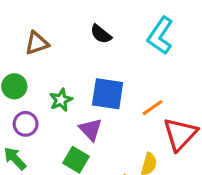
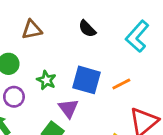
green star: (61, 100) -> (46, 80), turned -30
orange line: (153, 108) -> (121, 84), moved

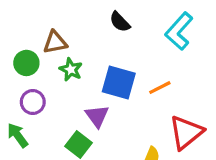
brown triangle: (32, 30) -> (55, 42), moved
green star: (46, 80) -> (71, 70), moved

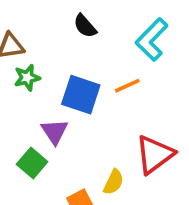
green star: (71, 70) -> (27, 78), turned 30
orange line: (160, 88) -> (127, 86), moved

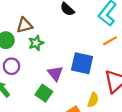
orange line: (127, 86) -> (110, 41), moved
blue square: (81, 95) -> (82, 63), moved

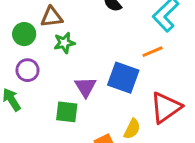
orange line: (110, 41) -> (153, 52), moved
green square: (44, 93) -> (67, 112), turned -35

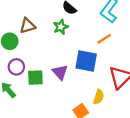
green star: (64, 43) -> (61, 27), moved
green square: (67, 112) -> (35, 78), moved

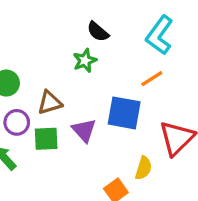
brown triangle: (27, 26) -> (50, 103), moved

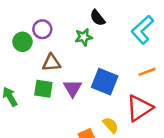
orange line: (152, 79) -> (147, 72), moved
purple circle: (17, 122) -> (42, 29), moved
yellow semicircle: (143, 168) -> (110, 125), turned -72

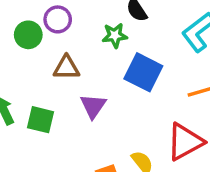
blue square: (105, 82) -> (143, 72), moved
green square: (43, 89) -> (41, 120), moved

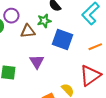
brown triangle: (67, 68) -> (28, 31), moved

